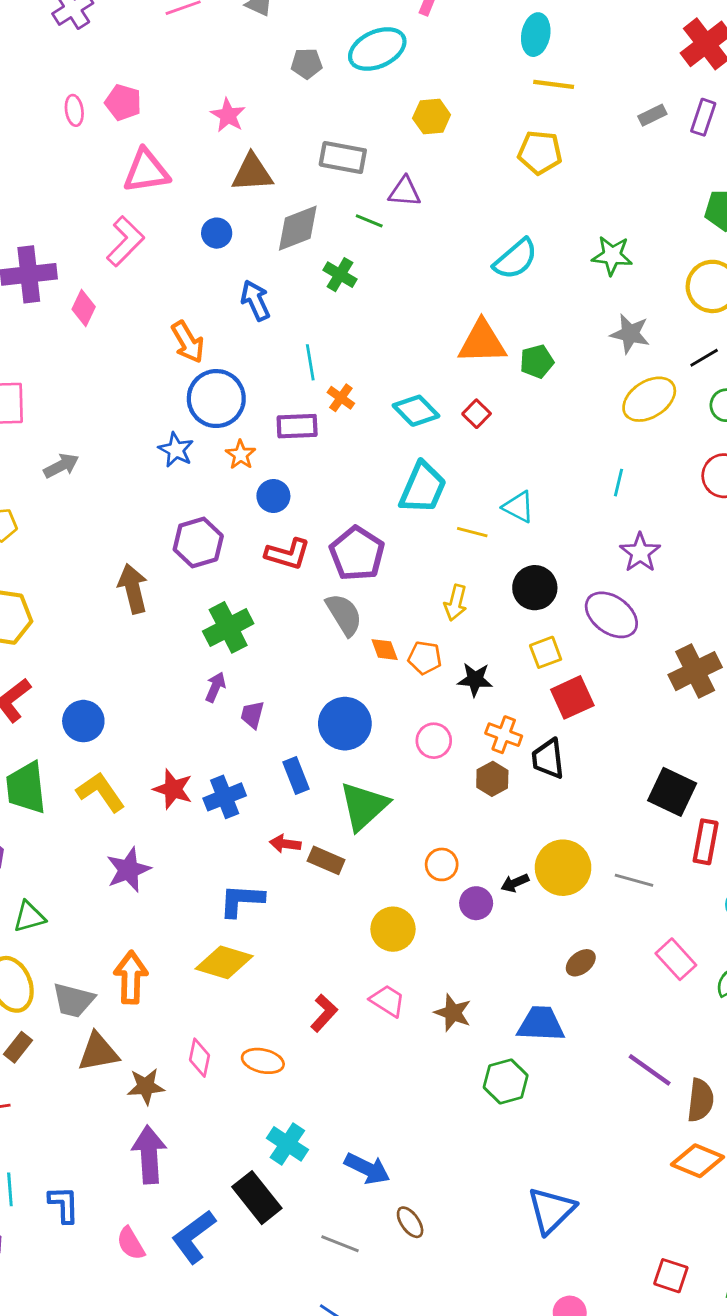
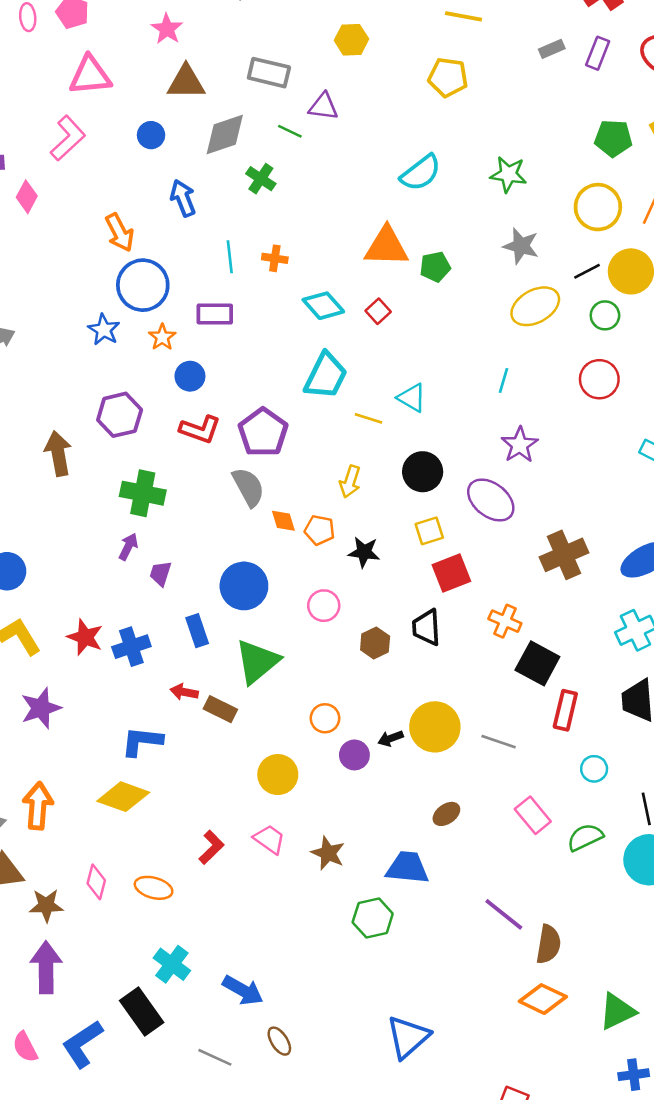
orange cross: (341, 398) -> (275, 258), moved, turned -30
green cross: (228, 627) -> (143, 493), turned 36
orange cross: (504, 735) -> (505, 621), moved

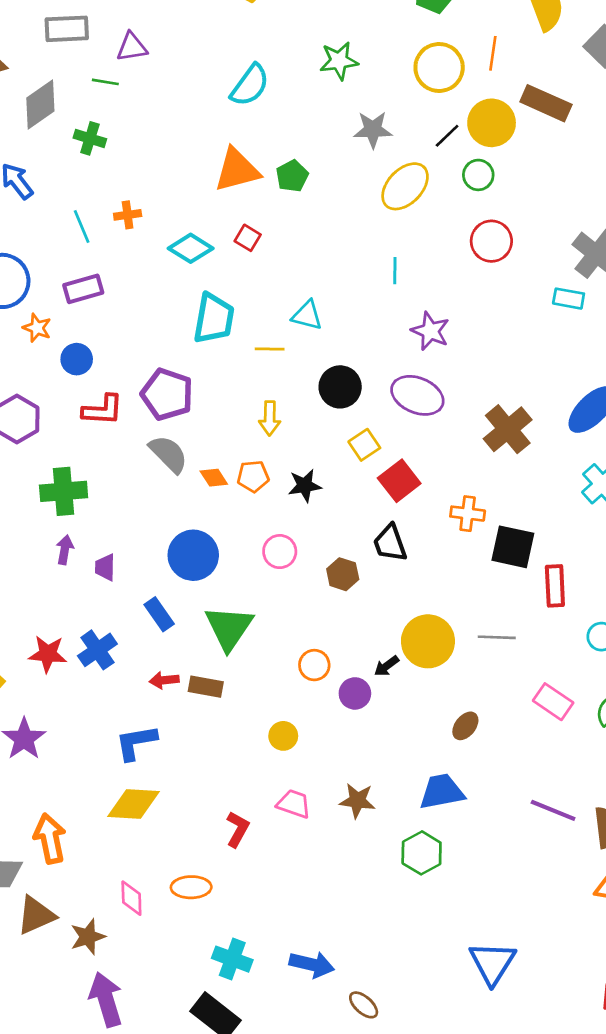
yellow circle: (278, 775) -> (283, 736), size x0.7

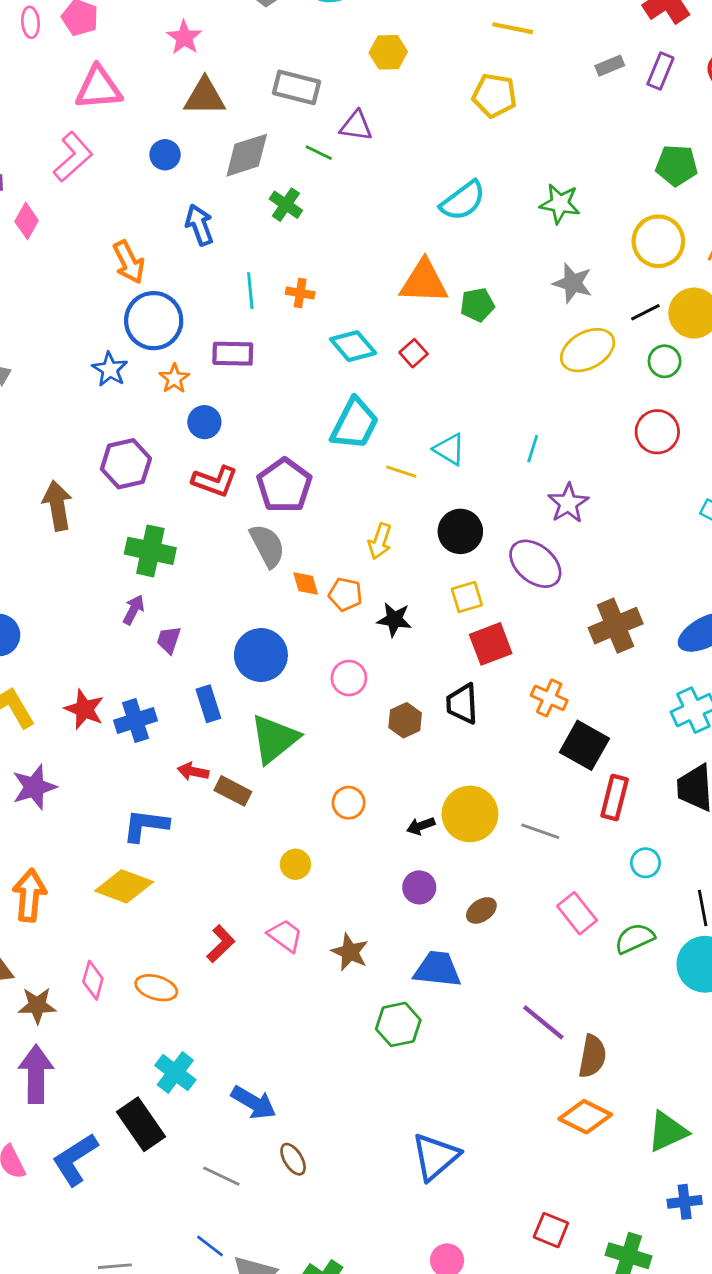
cyan line: (395, 271) -> (533, 449), moved
purple circle: (355, 693) -> (419, 887), moved

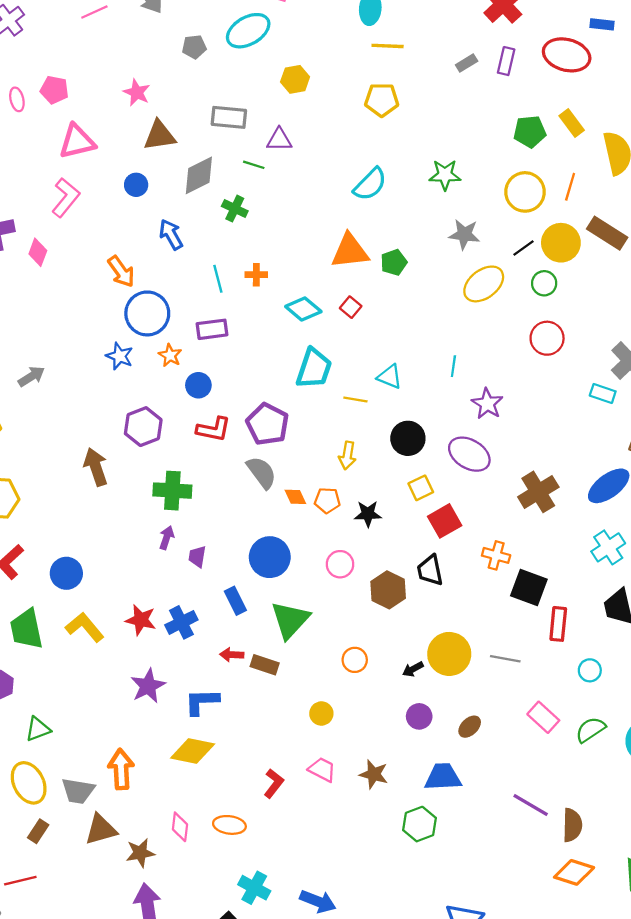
brown hexagon: (405, 720) -> (388, 590), size x1.4
purple star: (34, 787) -> (148, 686), moved

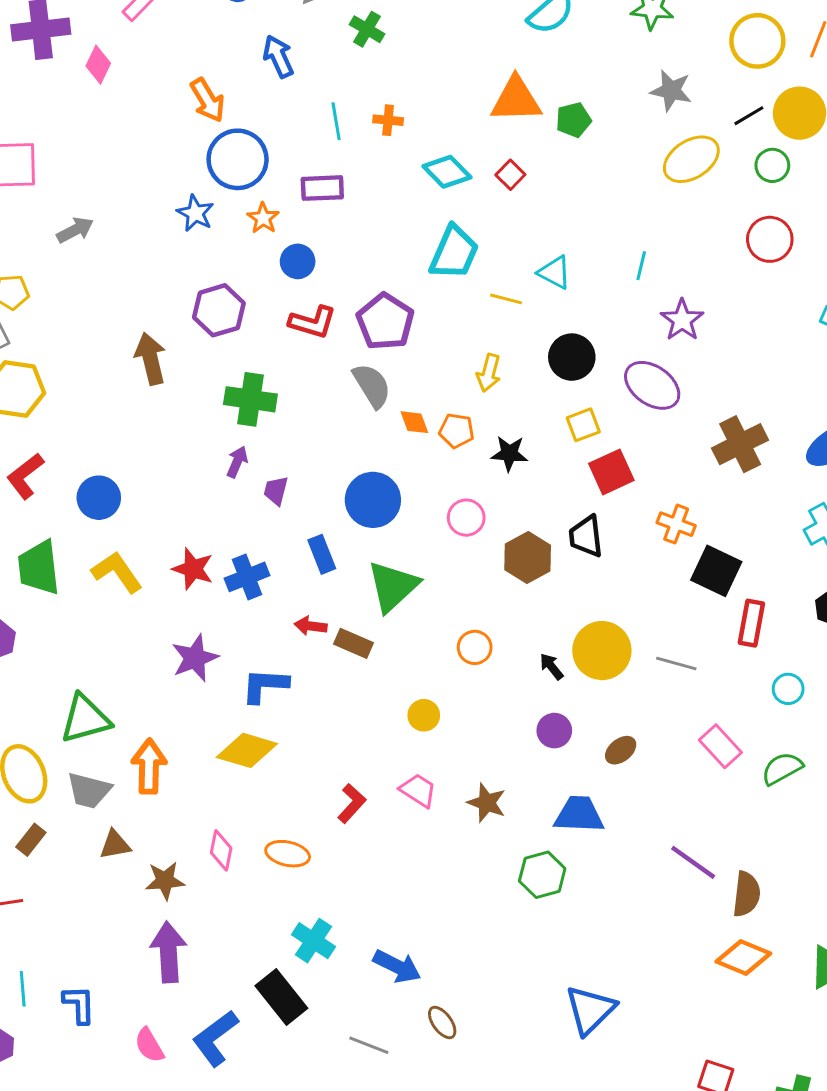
black arrow: (413, 669) -> (551, 667), turned 75
green triangle: (38, 729) -> (85, 719), moved, size x1.5
brown triangle: (101, 830) -> (115, 845), size x0.7

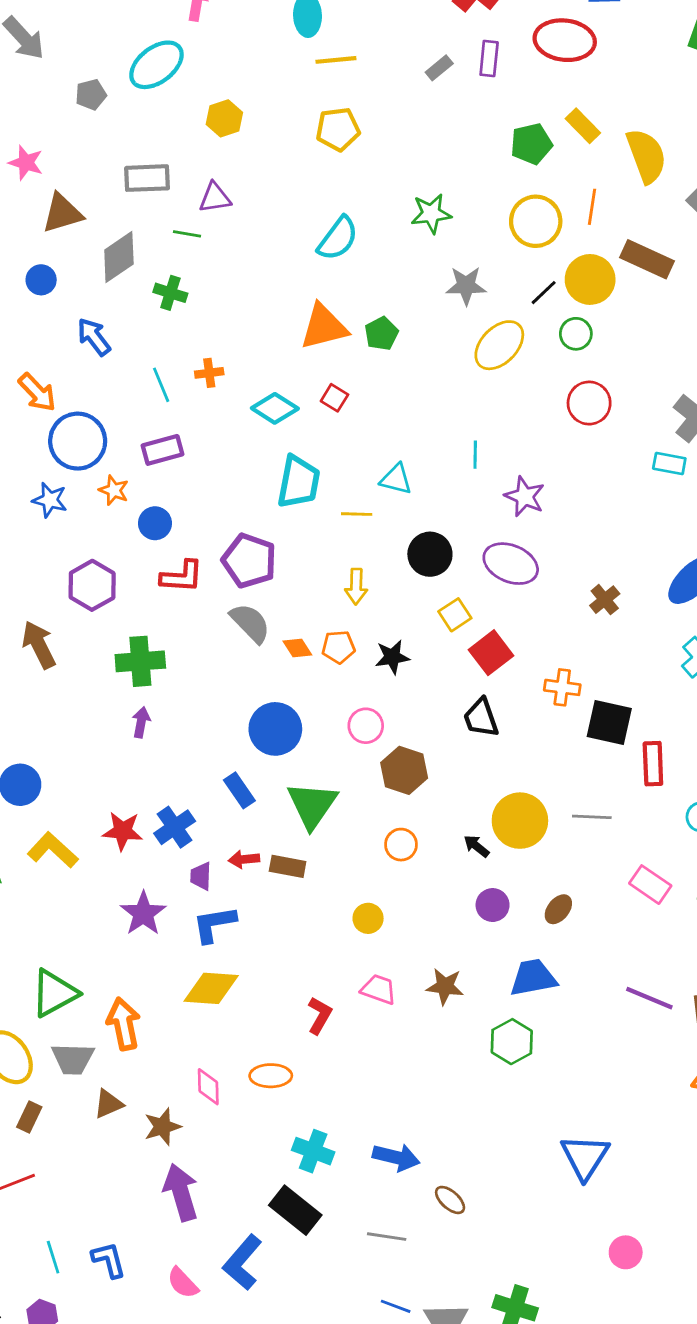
brown cross: (740, 444) -> (605, 600), size x0.6
purple trapezoid: (276, 491) -> (201, 876), moved
brown hexagon: (528, 558) -> (404, 770), moved

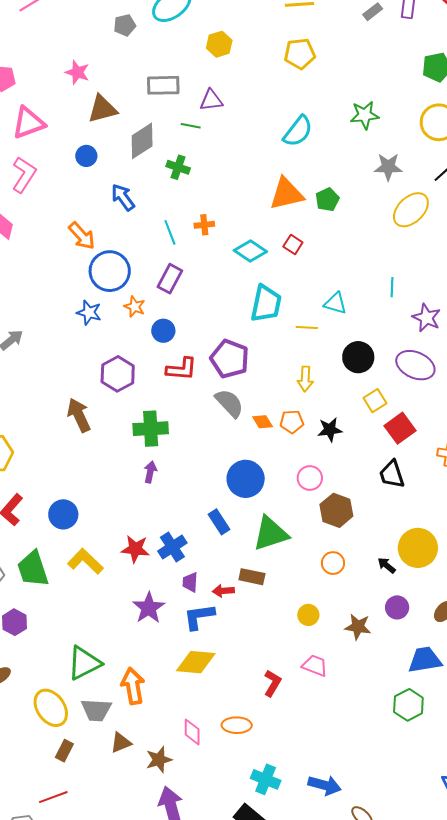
purple rectangle: (162, 450) -> (170, 279), turned -48
green triangle: (312, 805) -> (270, 533), turned 36
red arrow: (244, 859) -> (223, 591), moved
brown star: (445, 986) -> (358, 627), moved

